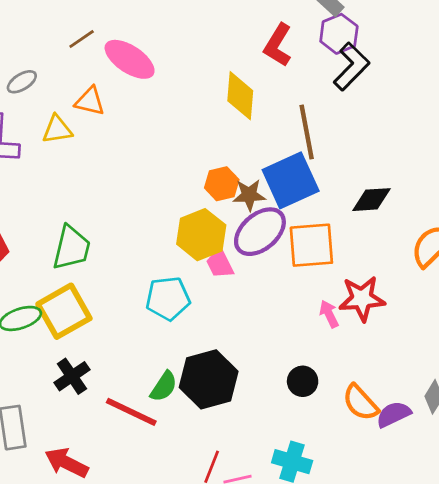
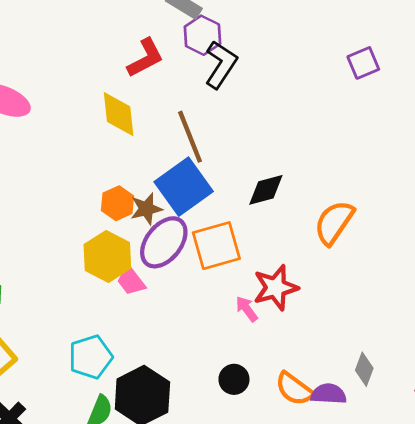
red L-shape: (278, 45) -> (145, 58), turned -138
cyan pentagon: (168, 298) -> (91, 357), moved
purple semicircle: (394, 414) -> (329, 394), turned 40

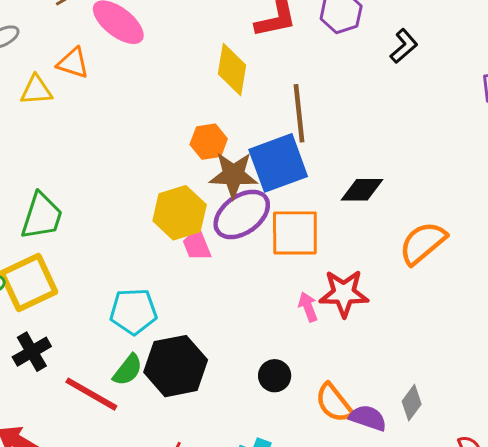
black L-shape: (221, 64) -> (404, 46), moved, size x0.7
orange hexagon: (118, 203) -> (209, 142), moved
brown star: (146, 209) -> (233, 175), size x1.4

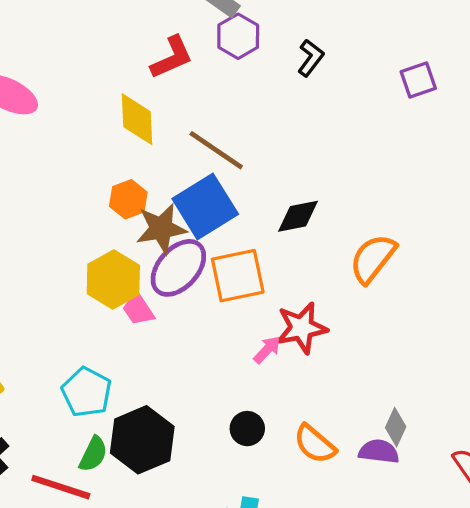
brown line: (299, 113) -> (216, 150), turned -38
pink arrow: (308, 307) -> (267, 350), turned 76
cyan pentagon: (133, 311) -> (87, 392), turned -30
purple semicircle: (368, 418) -> (379, 452), moved

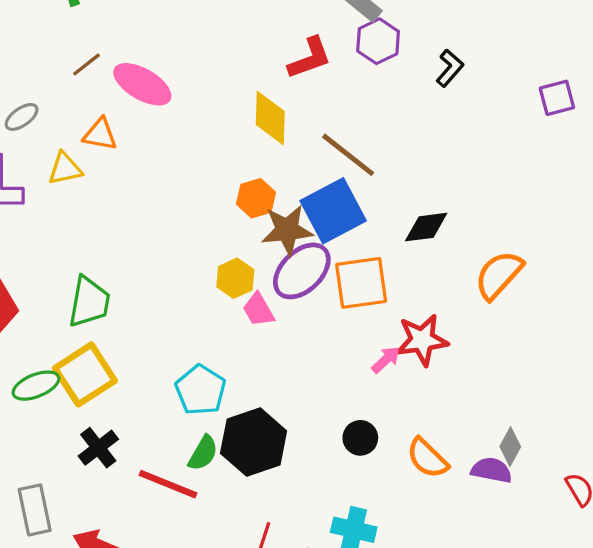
yellow hexagon: (113, 280) -> (235, 278), size x0.7

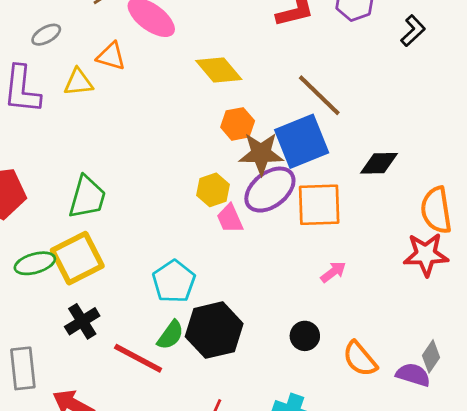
yellow diamond: (270, 118) -> (219, 70), moved, turned -48
orange semicircle: (499, 275) -> (436, 210), turned -57
red star: (422, 340) -> (426, 254), moved

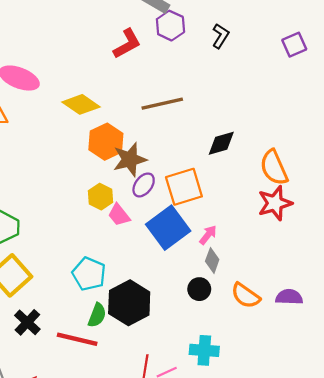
brown line: (319, 95) -> (162, 104), turned -42
orange hexagon: (238, 124) -> (106, 142), size x1.4
blue square: (302, 141) -> (168, 228), moved
purple ellipse: (270, 190) -> (144, 185), size x0.6
gray diamond: (431, 356) -> (212, 260), moved

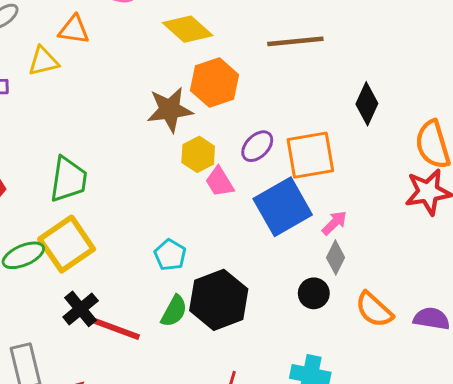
black diamond: (221, 143) -> (367, 104), turned -56
brown star: (130, 159) -> (170, 110), moved
cyan pentagon: (89, 274) -> (170, 255), size x0.7
red line: (77, 339) -> (114, 328), moved

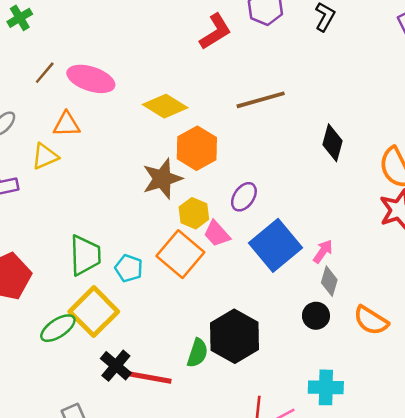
orange square: (310, 155) -> (180, 254), moved, turned -30
cyan pentagon: (170, 255) -> (129, 268), moved

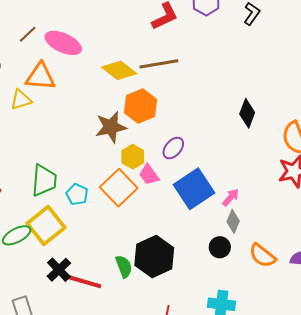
brown line: (261, 100) -> (159, 64), moved
orange triangle: (67, 124) -> (40, 76), size x1.4
green semicircle: (197, 353) -> (124, 266), turned -45

